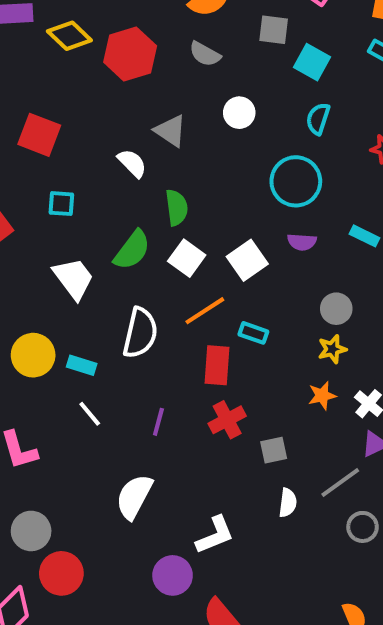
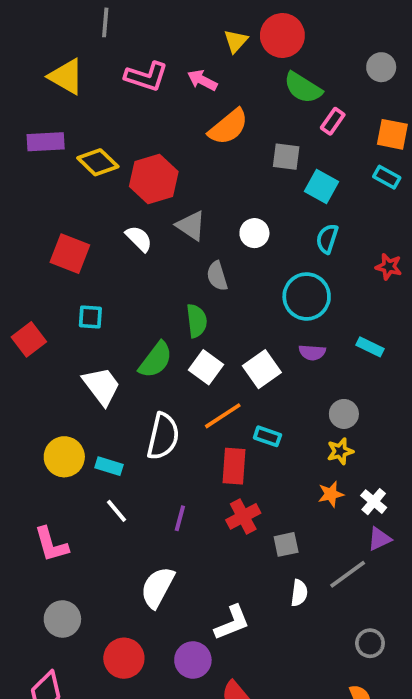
gray semicircle: (205, 54) -> (217, 276), moved, turned 44
gray triangle: (171, 131) -> (191, 226), moved
white semicircle: (132, 163) -> (139, 239), moved
gray circle: (363, 527) -> (370, 643), moved
red circle: (61, 573) -> (124, 658), moved

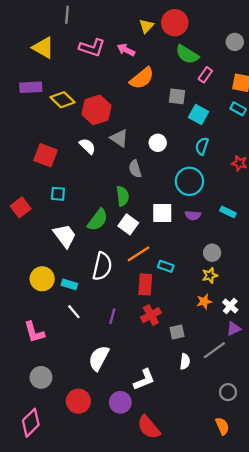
white square: (262, 369) -> (162, 213), moved, turned 35

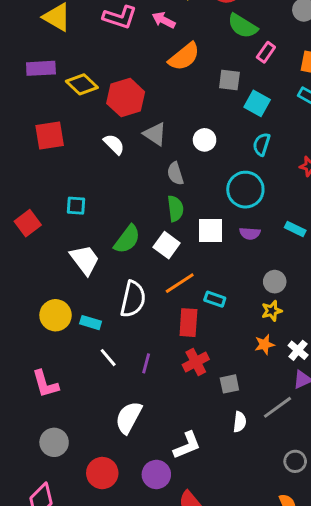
red square: (46, 155) -> (50, 136), moved, turned -30
green semicircle: (123, 196) -> (175, 209), moved
white line: (74, 312) -> (108, 358), moved

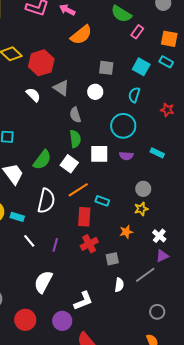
gray square: (229, 80) -> (106, 68), moved
cyan square: (257, 103) -> (141, 67), moved
orange star: (264, 344) -> (126, 232), moved

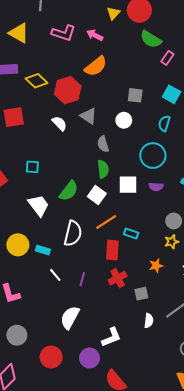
orange semicircle: (81, 35) -> (96, 66), moved

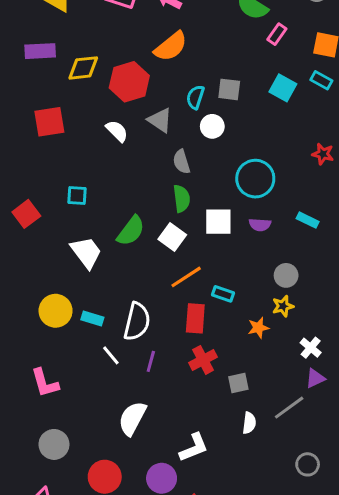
yellow diamond: (37, 81) -> (83, 68), turned -50
cyan semicircle: (164, 123) -> (195, 97), moved
white semicircle: (73, 233) -> (137, 322), moved
orange star: (156, 266) -> (258, 328), moved

